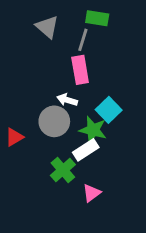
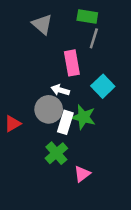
gray line: (83, 40) -> (94, 38), moved
cyan square: (109, 110) -> (103, 86), moved
white rectangle: (86, 150) -> (65, 122), moved, turned -40

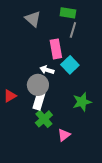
cyan square: (103, 86) -> (70, 65), moved
green star: (83, 117) -> (82, 102), moved, turned -30
white rectangle: (65, 122) -> (39, 101), moved

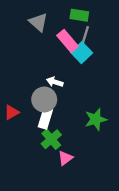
pink rectangle: (56, 49) -> (68, 41), moved, turned -30
cyan square: (70, 65) -> (82, 53), moved
pink triangle: (64, 135) -> (65, 158), moved

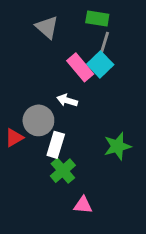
pink rectangle: (68, 41) -> (80, 67), moved
gray circle: (44, 99) -> (38, 120), moved
pink triangle: (65, 158) -> (83, 205), moved, turned 42

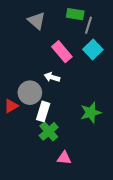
gray line: (104, 43) -> (89, 25), moved
cyan square: (100, 64) -> (93, 50), moved

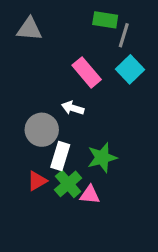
gray triangle: (37, 21) -> (29, 29), moved, turned -36
red triangle: (11, 106) -> (37, 181), moved
green star: (91, 113) -> (102, 158), moved
pink triangle: (64, 158) -> (90, 195), moved

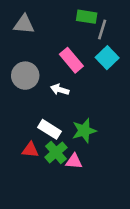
gray circle: (42, 130) -> (25, 76), moved
white rectangle: (60, 156) -> (50, 129), turned -75
red triangle: (37, 181) -> (30, 150), turned 36

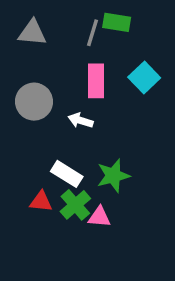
gray line: (102, 29) -> (93, 33), moved
pink rectangle: (71, 60) -> (96, 81), turned 40

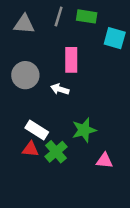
gray line: (93, 33) -> (59, 16), moved
cyan square: (144, 77) -> (115, 38), moved, turned -30
white rectangle: (67, 174) -> (37, 130), moved
pink triangle: (99, 217) -> (104, 161), moved

